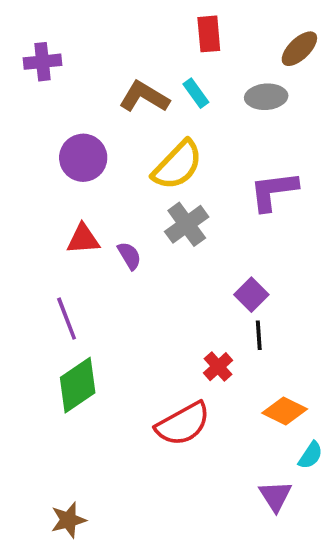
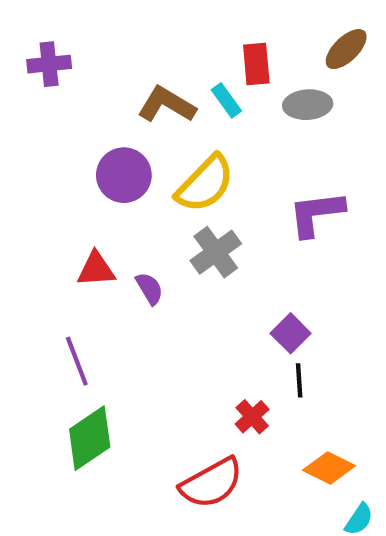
red rectangle: (209, 34) -> (256, 64), moved
purple circle: (83, 158) -> (124, 175), moved

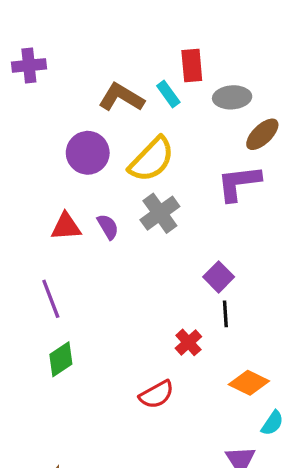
brown ellipse: (346, 49) -> (262, 134), moved
purple semicircle: (149, 288) -> (108, 227), moved
green diamond: (90, 438) -> (61, 359), size x0.7
red semicircle: (211, 483) -> (157, 395), size x0.7

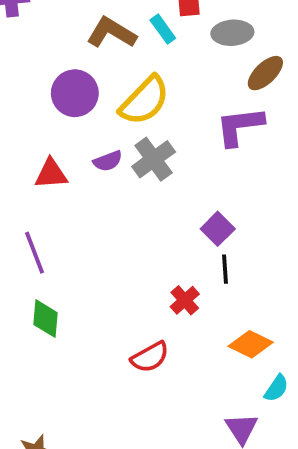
purple semicircle: (108, 227) -> (108, 161), moved, turned 100
green diamond: (61, 359) -> (45, 319), turned -51

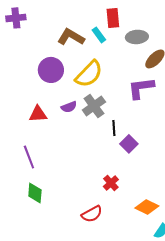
black line: (225, 269) -> (114, 128), moved

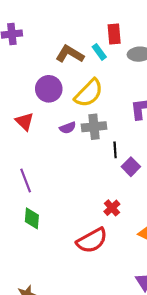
gray cross: (94, 106) -> (94, 127), turned 30
red triangle: (38, 114) -> (25, 121), moved, turned 48
red semicircle: (92, 214) -> (92, 240), size x1.4

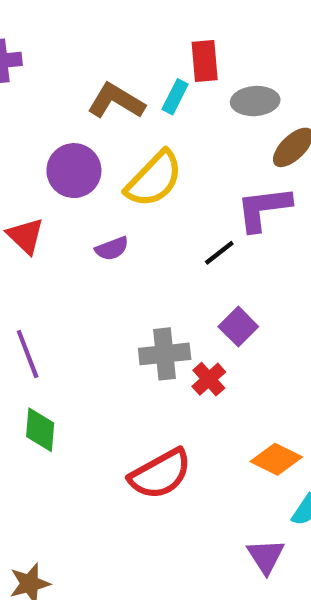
cyan rectangle: (99, 52) -> (175, 97), turned 63
gray cross: (94, 127) -> (165, 354), moved
black line: (115, 150) -> (219, 253), moved, turned 56
red cross: (112, 208) -> (209, 379), moved

